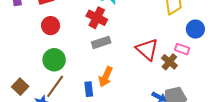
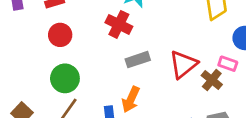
gray rectangle: (101, 42) -> (138, 60), moved
red triangle: (147, 49) -> (183, 64), turned 40

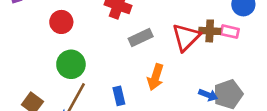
brown cross: (212, 80) -> (210, 31), moved, turned -30
orange arrow: (131, 100) -> (155, 77), moved

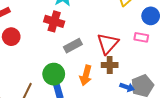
brown cross: (210, 31) -> (110, 65), moved
green circle: (71, 64) -> (54, 74), moved

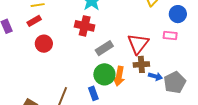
green circle: (54, 74) -> (104, 74), moved
blue arrow: (127, 87) -> (155, 76), moved

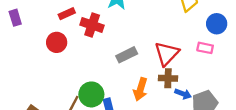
red rectangle: (34, 21) -> (67, 14), moved
red cross: (85, 26) -> (92, 25), moved
green circle: (104, 74) -> (91, 94), moved

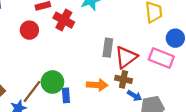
pink rectangle: (205, 48) -> (161, 58), size x1.6
gray rectangle: (127, 55) -> (108, 48), moved, turned -66
orange arrow: (140, 89) -> (97, 85), turned -114

